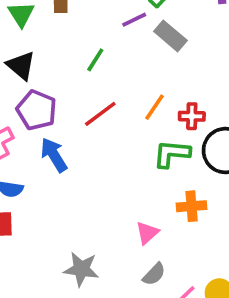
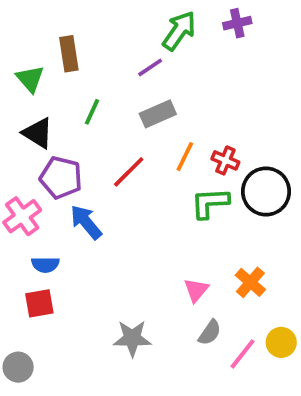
gray rectangle: (170, 36) -> (158, 114), moved, turned -56
green line: (95, 60) -> (92, 112), moved
red cross: (192, 116) -> (225, 160), turned 30
orange cross: (192, 206) -> (250, 282), moved, turned -36

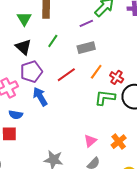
purple pentagon: (61, 178) -> (31, 72), turned 30

